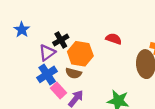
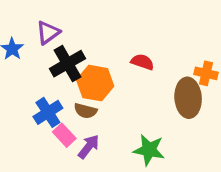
black cross: (61, 40) -> (68, 64), size x1.5
purple triangle: (47, 53) -> (48, 33), moved

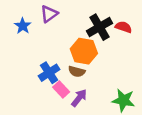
red semicircle: (142, 62) -> (123, 27), moved
black cross: (68, 64) -> (99, 27), moved

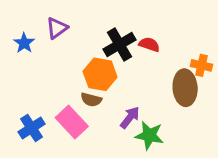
blue cross: (49, 73) -> (32, 128), moved
pink rectangle: (61, 89) -> (72, 122), size x1.5
purple arrow: (79, 98) -> (130, 118), moved

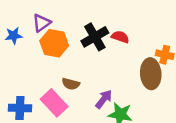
blue star: (24, 43) -> (14, 36), turned 30
orange hexagon: (100, 74) -> (54, 43), moved
blue cross: (32, 128) -> (20, 108), turned 35

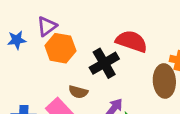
black cross: (95, 37) -> (104, 63), moved
red semicircle: (120, 37) -> (132, 41), size x1.6

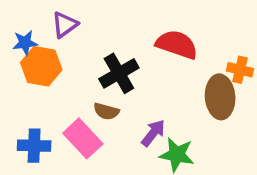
orange hexagon: (60, 48) -> (41, 66), moved
black cross: (104, 63) -> (119, 73), moved

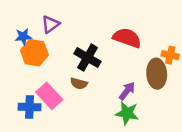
black cross: (119, 73) -> (88, 58), turned -30
purple arrow: (153, 133) -> (127, 91), moved
pink rectangle: (83, 138) -> (49, 96), moved

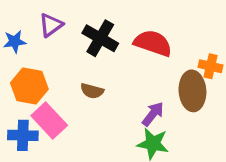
orange hexagon: (34, 53) -> (29, 86), moved
black cross: (88, 58) -> (100, 38), moved
brown semicircle: (79, 84) -> (92, 91), moved

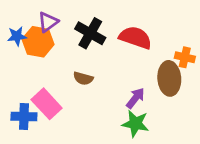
orange hexagon: (29, 86) -> (38, 42), moved

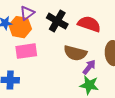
brown semicircle: (83, 78) -> (75, 53), moved, size x1.6
pink rectangle: (47, 104) -> (26, 51), moved, turned -55

